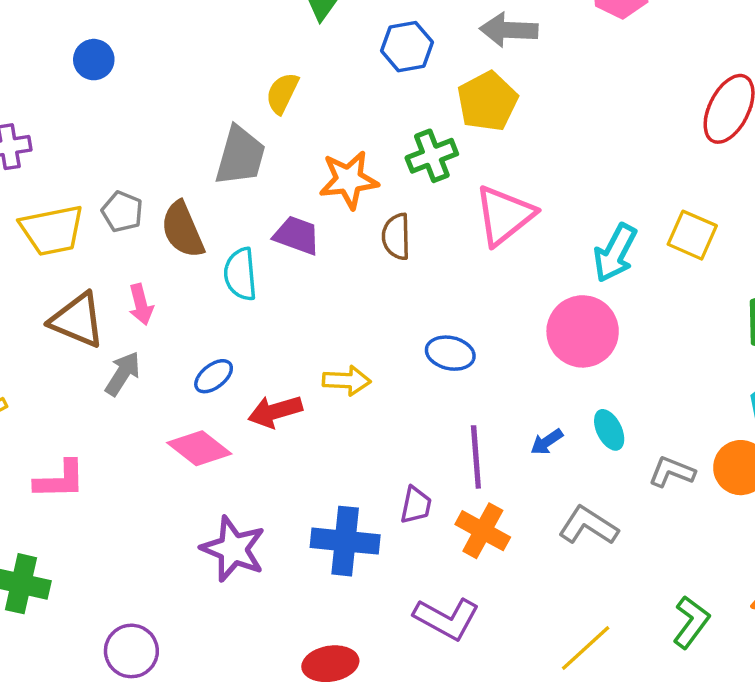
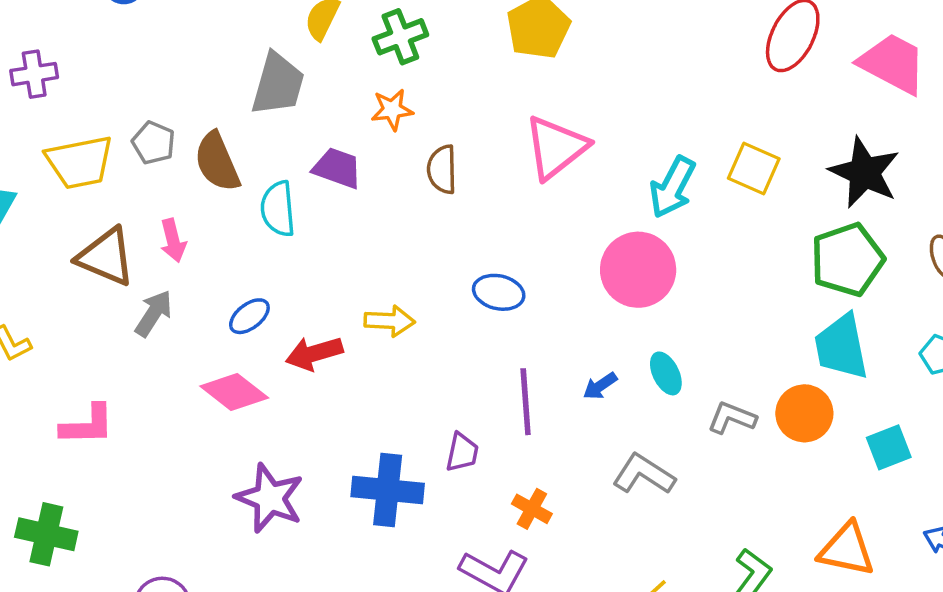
green cross: (432, 156) -> (400, 37), moved
orange star: (349, 180) -> (392, 110), size x0.7
orange cross: (483, 531) -> (532, 509), moved, size x0.7

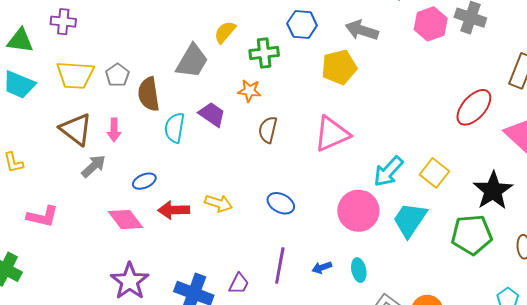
cyan trapezoid: (841, 347) -> (410, 220), moved, turned 30

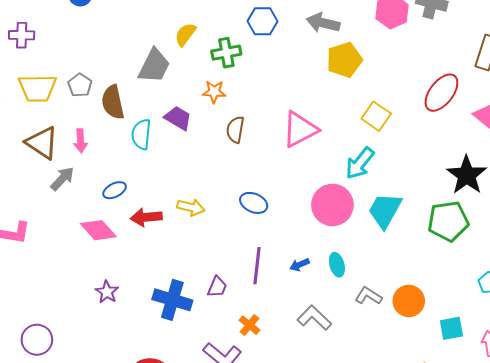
yellow pentagon: (339, 67) -> (344, 60), moved
yellow square: (434, 173) -> (376, 116), moved
purple star: (130, 281) -> (107, 292), size x0.6

